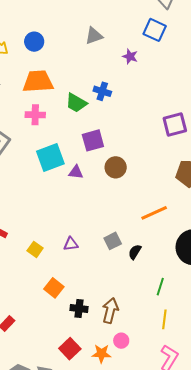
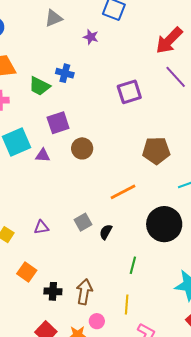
purple square: (175, 124) -> (129, 92), moved
yellow line: (164, 319) -> (127, 305), moved

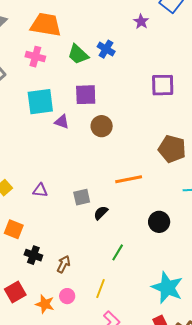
black circle: (164, 224) -> (159, 222), size x0.6
orange square: (27, 272) -> (14, 229), turned -30
brown arrow: (84, 292) -> (63, 264), size x0.7

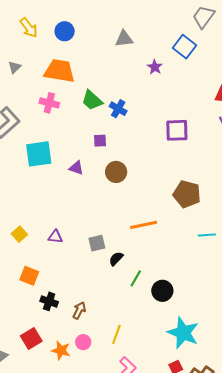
blue cross: (106, 49) -> (118, 109), moved
purple square: (86, 95) -> (100, 141), size x0.6
cyan square: (40, 102) -> (39, 154), moved
black circle: (159, 222) -> (162, 291), moved
green line: (118, 252) -> (136, 278), moved

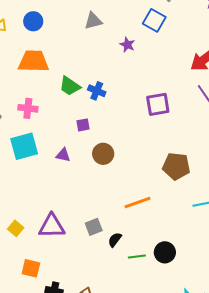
pink cross: (49, 103) -> (28, 108), moved
purple triangle: (55, 237) -> (52, 226), size x1.8
green line: (136, 278) -> (137, 257), turned 60
black circle: (162, 291) -> (165, 252), moved

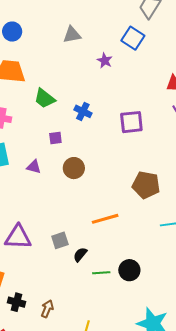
blue cross: (97, 91) -> (83, 111), moved

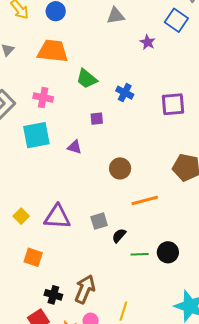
brown circle: (74, 168) -> (120, 168), moved
black cross: (17, 302) -> (53, 295), moved
brown arrow: (47, 309) -> (85, 289), size x1.6

